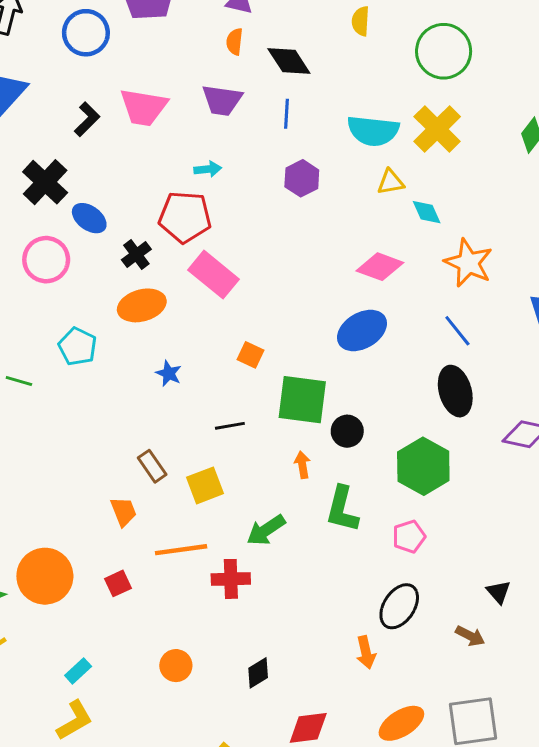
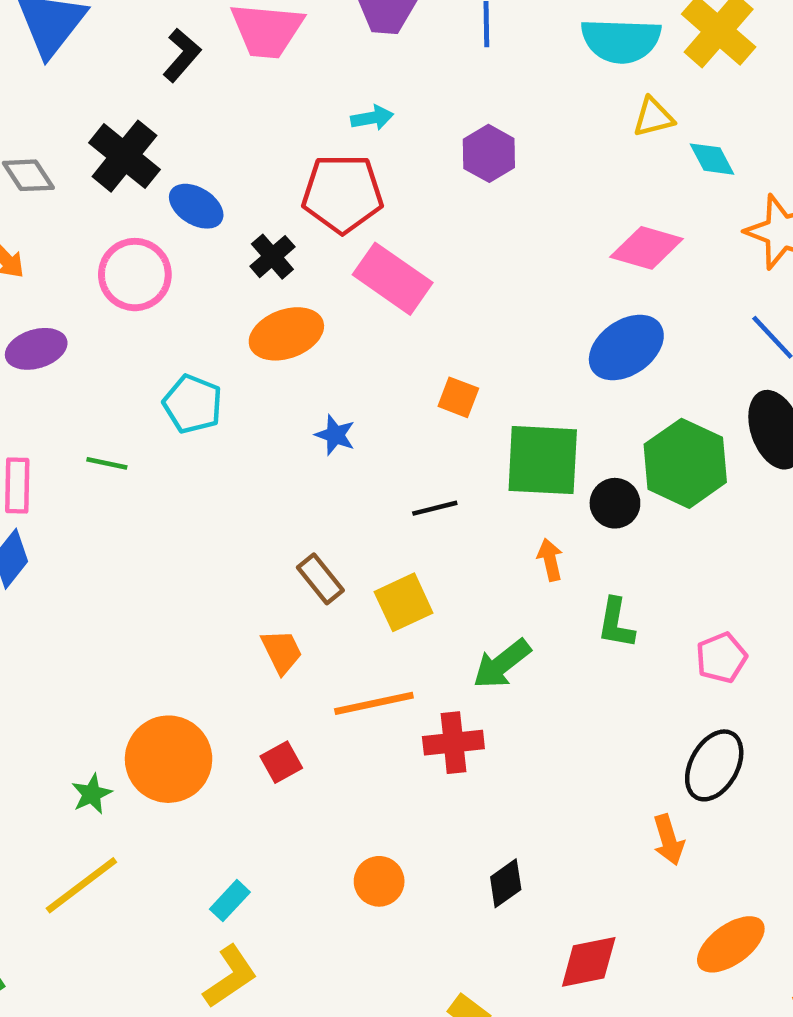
purple hexagon: (302, 178) -> (489, 153), moved
green hexagon: (423, 466) -> (685, 463), moved
green L-shape: (342, 509) -> (616, 623), size x0.7

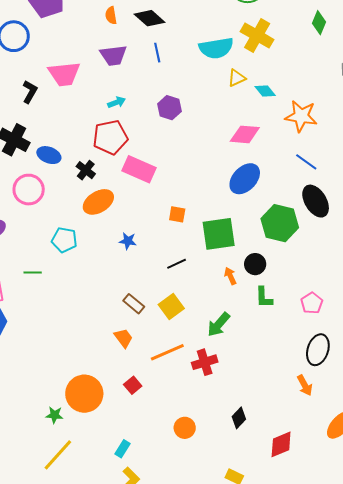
black circle: (615, 503) -> (255, 264), moved
green star: (92, 794) -> (54, 415), turned -30

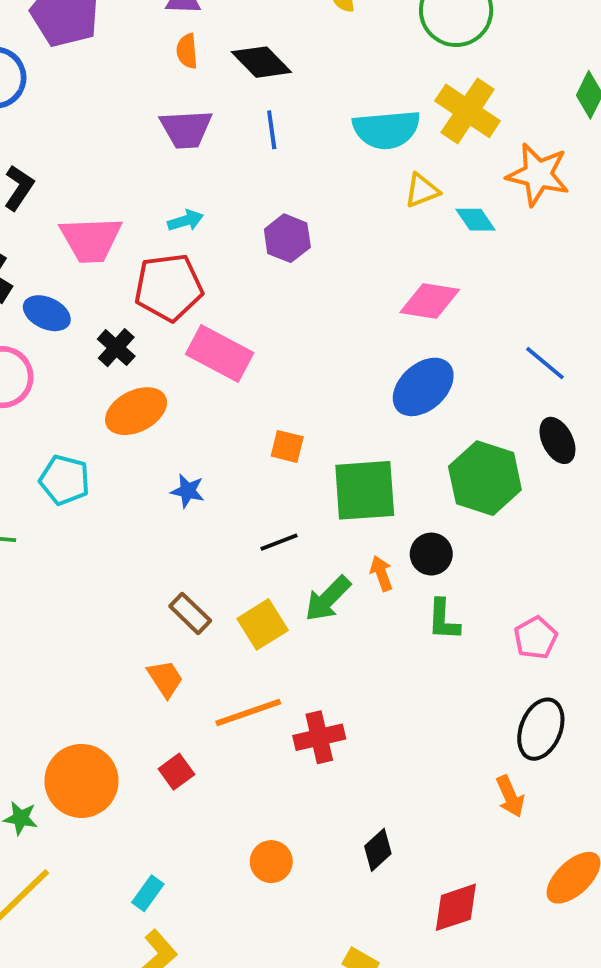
pink trapezoid: (64, 74) -> (91, 240), moved
orange star: (301, 116) -> (538, 175), moved
black ellipse: (316, 201) -> (557, 440), size x0.7
green arrow: (219, 324) -> (328, 599), moved

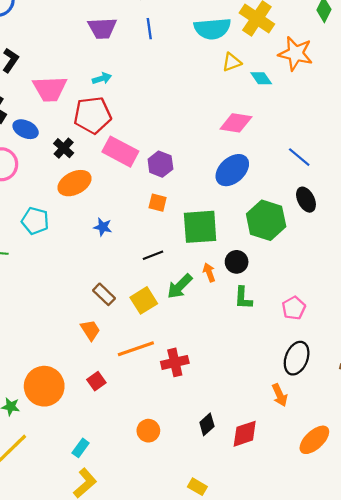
purple hexagon: (287, 238) -> (160, 164), moved
red diamond: (456, 907) -> (245, 434), moved

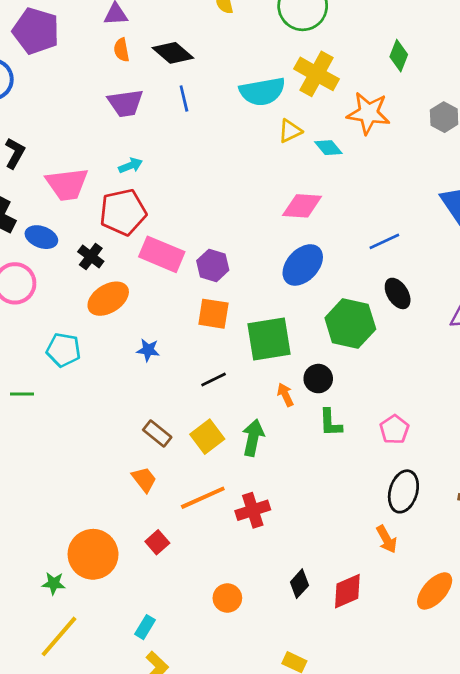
blue line: (299, 157) -> (384, 241), turned -60
orange square: (158, 203) -> (213, 314), size x1.4
green arrow: (180, 286) -> (253, 438), moved, turned 152

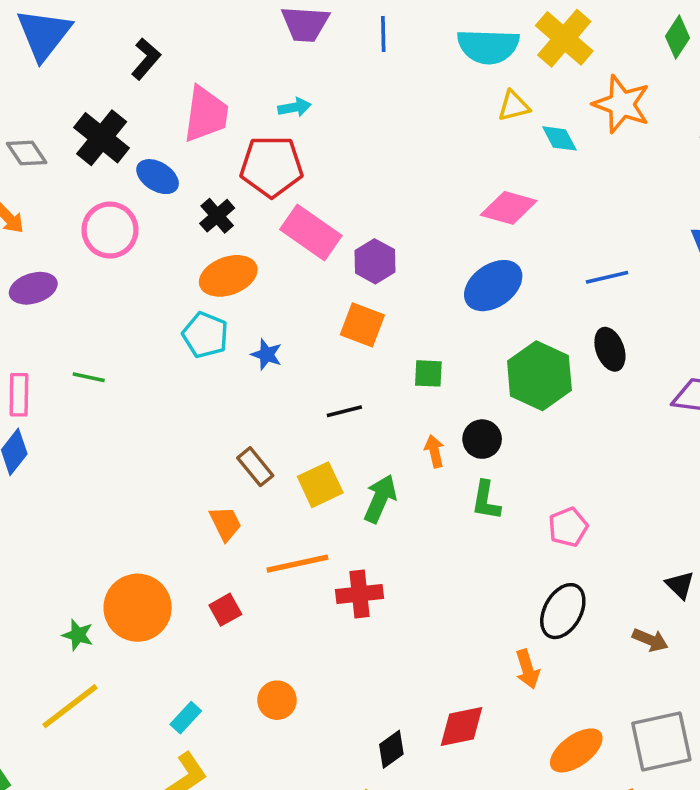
pink trapezoid: (67, 184) -> (206, 114), turned -87
green square: (269, 339) -> (428, 373), size x0.5
cyan pentagon: (64, 350) -> (205, 335), moved
black diamond: (299, 584) -> (391, 749), moved
orange circle: (227, 598) -> (277, 700), moved

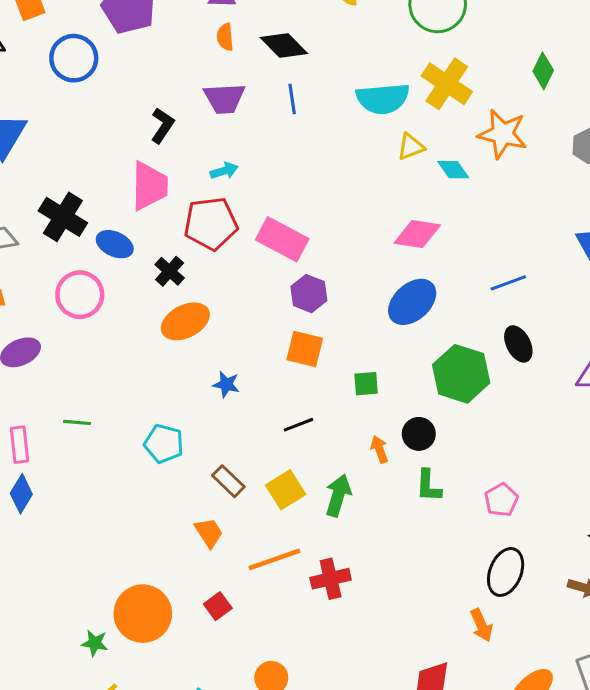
black L-shape: (146, 59) -> (162, 125), moved
pink rectangle: (311, 233) -> (282, 239), moved
cyan pentagon: (205, 335) -> (164, 444), moved

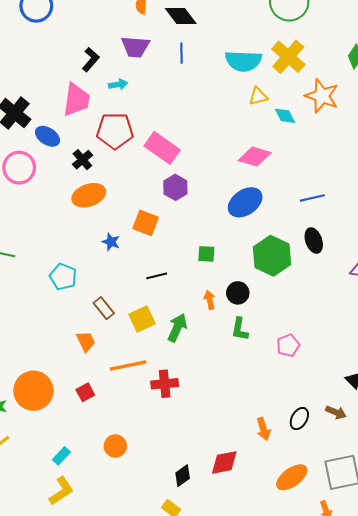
cyan arrow: (224, 171) -> (118, 84), moved
orange square: (305, 349) -> (146, 223), moved
black ellipse: (506, 572) -> (299, 419), moved, size x0.7

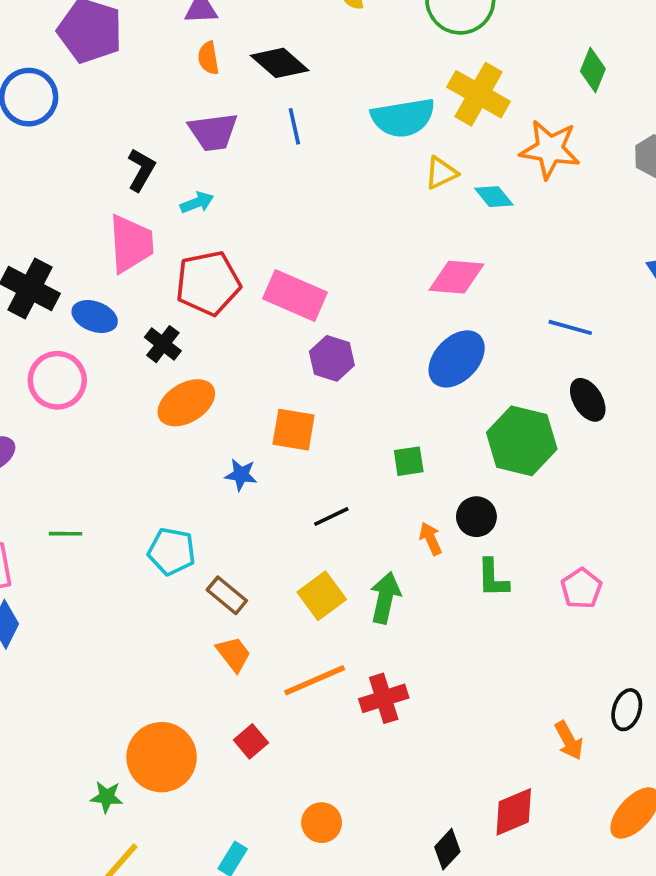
blue line: (312, 198) -> (570, 327), turned 40
brown rectangle: (104, 308) -> (227, 595), moved

